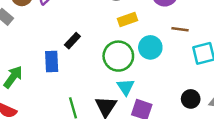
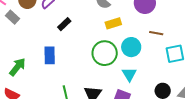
black rectangle: (72, 41) -> (64, 24), moved
cyan triangle: (126, 87) -> (129, 74), moved

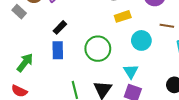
black rectangle: (64, 24) -> (60, 27), moved
green circle: (105, 53) -> (98, 49), moved
cyan triangle: (129, 74) -> (131, 71), moved

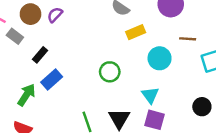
black rectangle: (60, 27) -> (40, 55), moved
green circle: (98, 49) -> (110, 72), size x0.7
blue rectangle: (58, 50) -> (52, 80), moved, turned 54

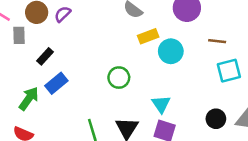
gray rectangle: (15, 36) -> (19, 35), turned 49
brown line: (188, 39) -> (217, 41), moved
cyan circle: (160, 58) -> (171, 51), moved

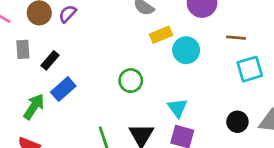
gray rectangle: (19, 35) -> (23, 49), moved

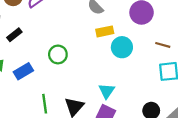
green circle: (131, 81) -> (58, 54), moved
blue rectangle: (63, 89) -> (23, 71), moved

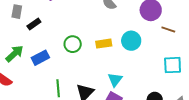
yellow rectangle: (105, 31) -> (104, 44), moved
brown line: (163, 45) -> (168, 30), moved

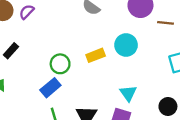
blue rectangle: (40, 58) -> (50, 88), moved
cyan triangle: (115, 80) -> (128, 93), moved

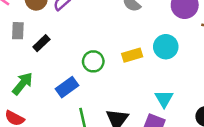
blue rectangle: (50, 88) -> (67, 87), moved

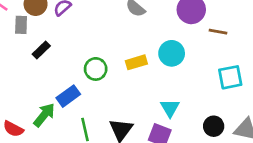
gray rectangle: (18, 31) -> (21, 25), moved
green arrow: (22, 84) -> (44, 115), moved

